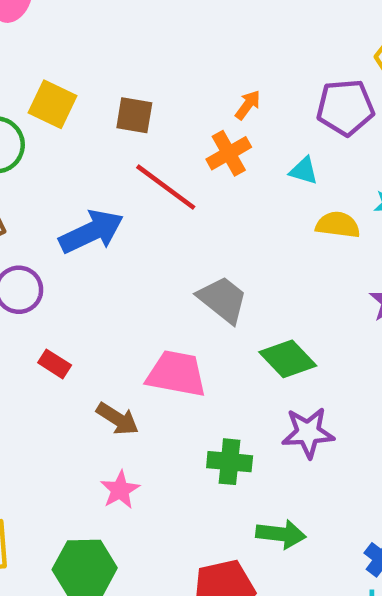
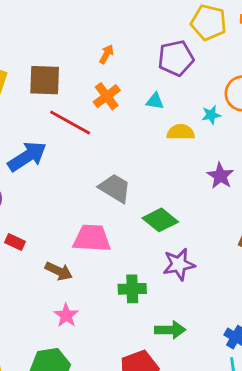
orange arrow: (248, 105) -> (107, 54), moved
brown square: (134, 115) -> (45, 80), size x1.4

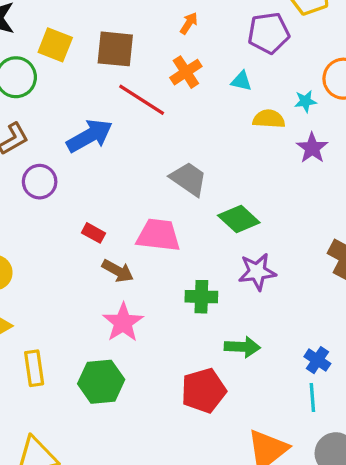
purple star: (220, 176) -> (312, 148), moved
red rectangle: (15, 242) -> (94, 233), moved
pink star: (66, 315) -> (123, 323), size x1.4

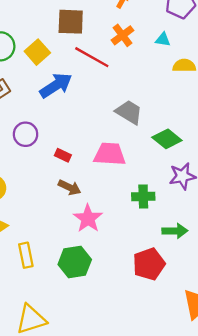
yellow square: (55, 45) -> (37, 52), moved, turned 30
purple circle: (40, 182) -> (26, 134), moved
brown arrow: (118, 271) -> (70, 187), moved

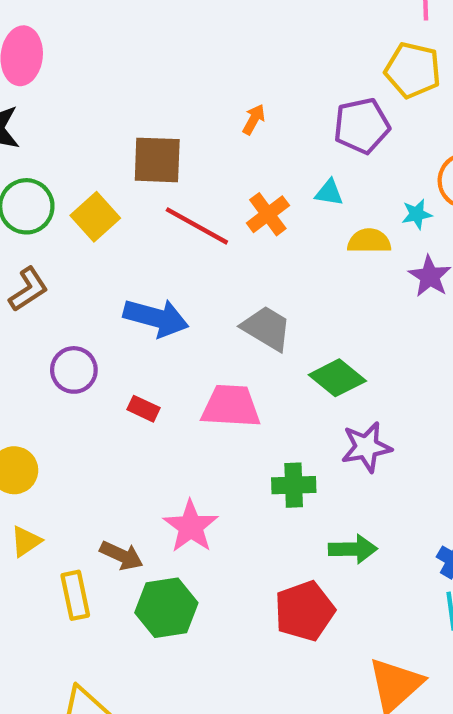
orange cross: (123, 35) -> (268, 214), moved
blue arrow: (56, 85) -> (156, 318), moved, turned 48
brown arrow: (70, 187) -> (122, 555), moved

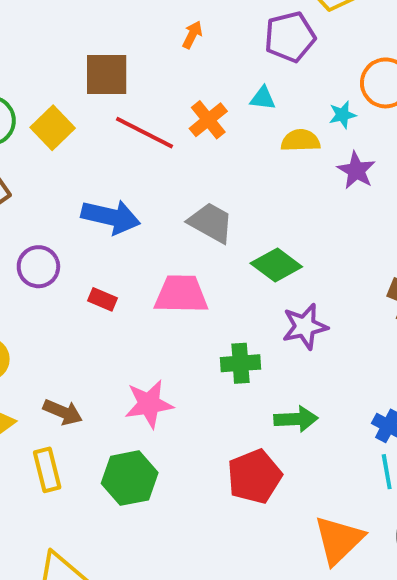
pink star: (191, 526) -> (149, 404), turned 30
brown arrow: (122, 555) -> (63, 412), moved

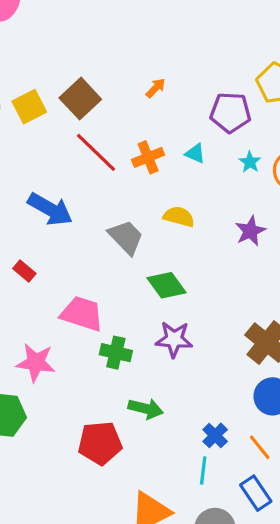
brown square: (107, 75) -> (80, 99), turned 30
cyan star: (342, 115) -> (250, 162), moved, turned 30
yellow square: (53, 128) -> (29, 107), moved
yellow semicircle: (300, 141) -> (179, 217), moved
pink trapezoid: (181, 294) -> (82, 314), moved

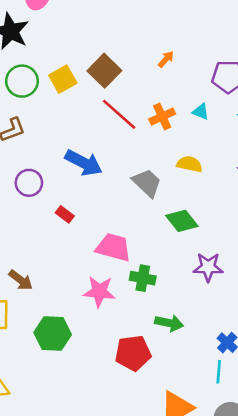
purple star: (174, 339) -> (208, 267), moved
pink star: (36, 363) -> (99, 292), moved

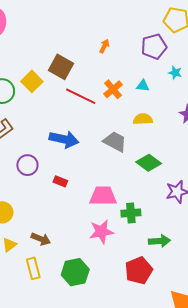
cyan triangle: (201, 112) -> (143, 86), moved

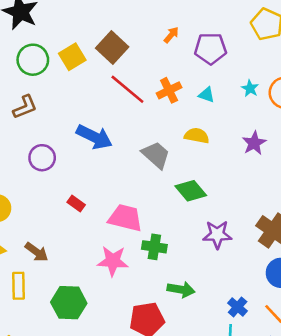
purple pentagon: (154, 47) -> (211, 48), moved
red rectangle: (60, 181) -> (76, 204), moved

